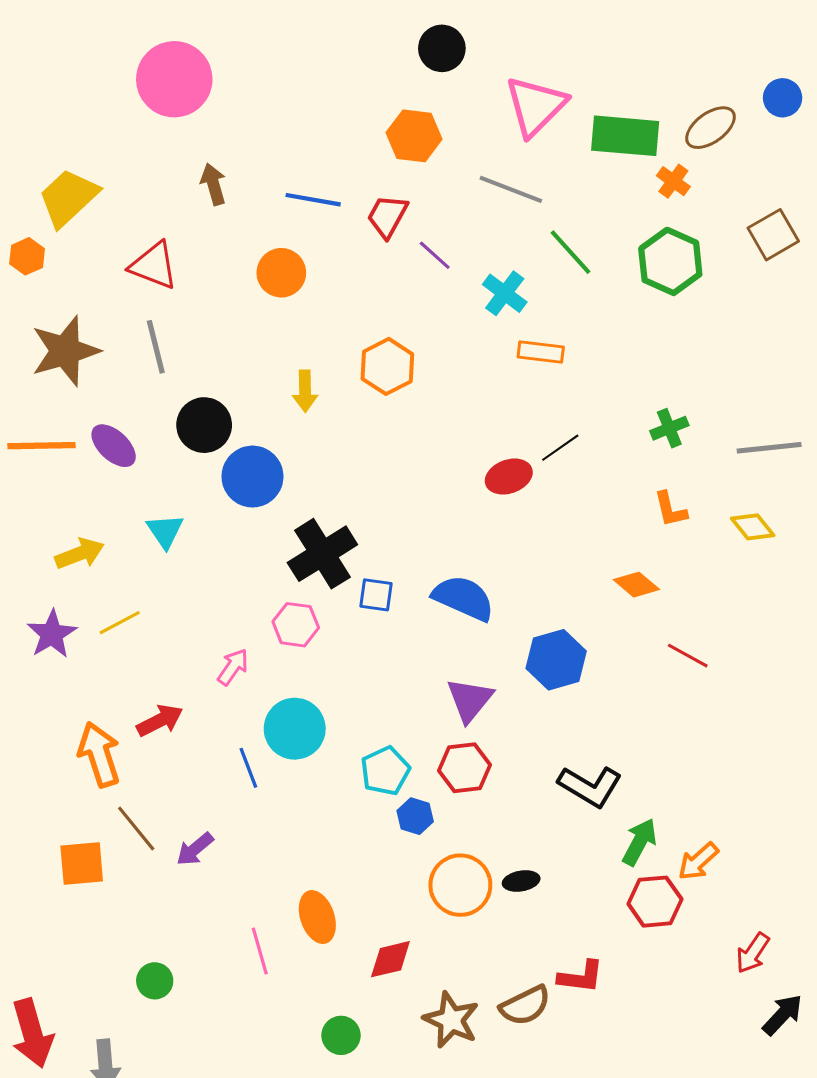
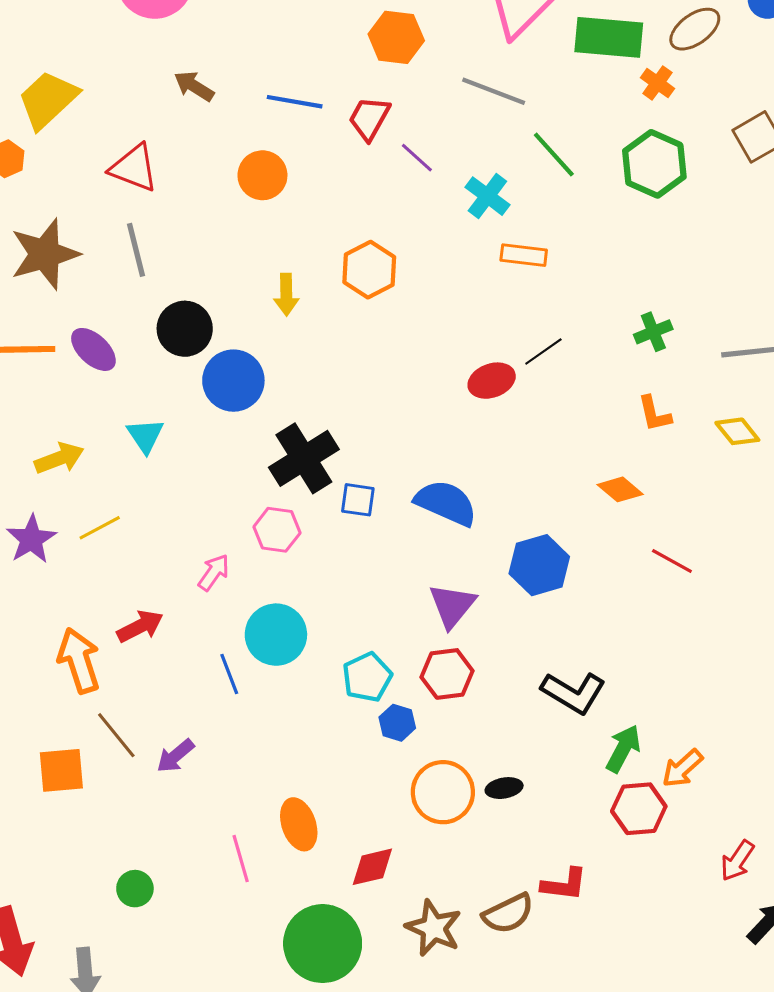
brown arrow: (213, 184) -> (194, 86), turned -42
green circle: (341, 1035) -> (323, 944), size x2.0

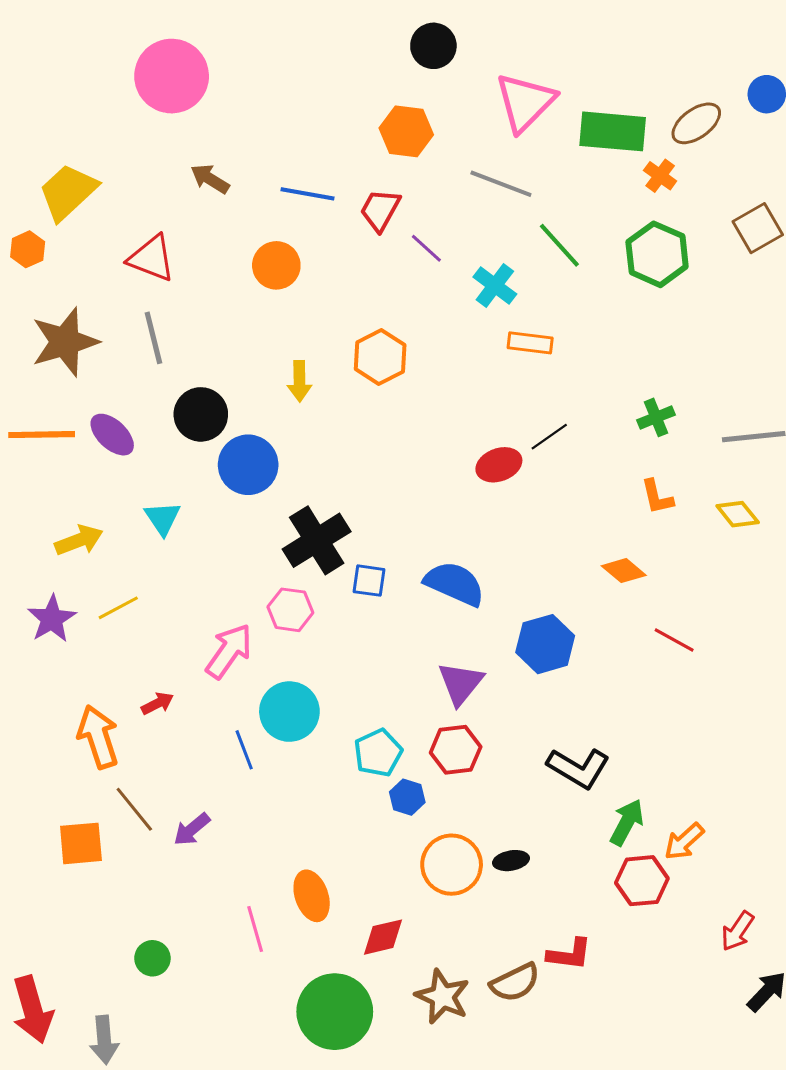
pink arrow: (214, 572) -> (229, 651), size x1.5
red arrow: (140, 626) -> (157, 703), size x0.7

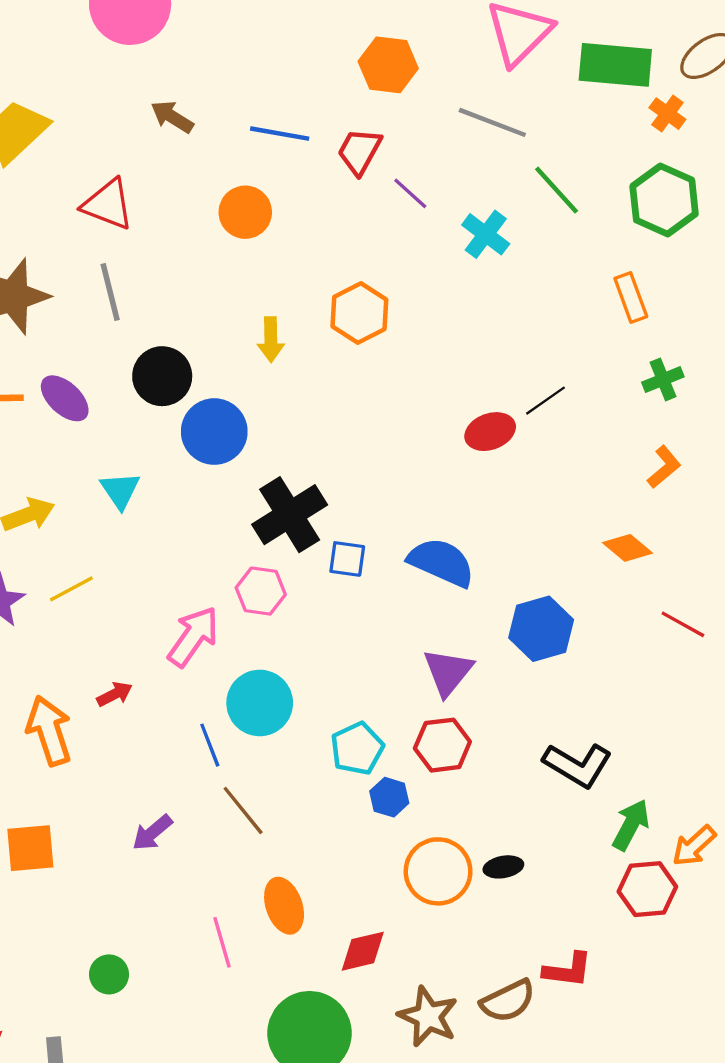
orange rectangle: (530, 343) -> (631, 297), moved, turned 63
orange L-shape: (657, 497) -> (664, 467), turned -117
brown line: (134, 809) -> (243, 810), moved

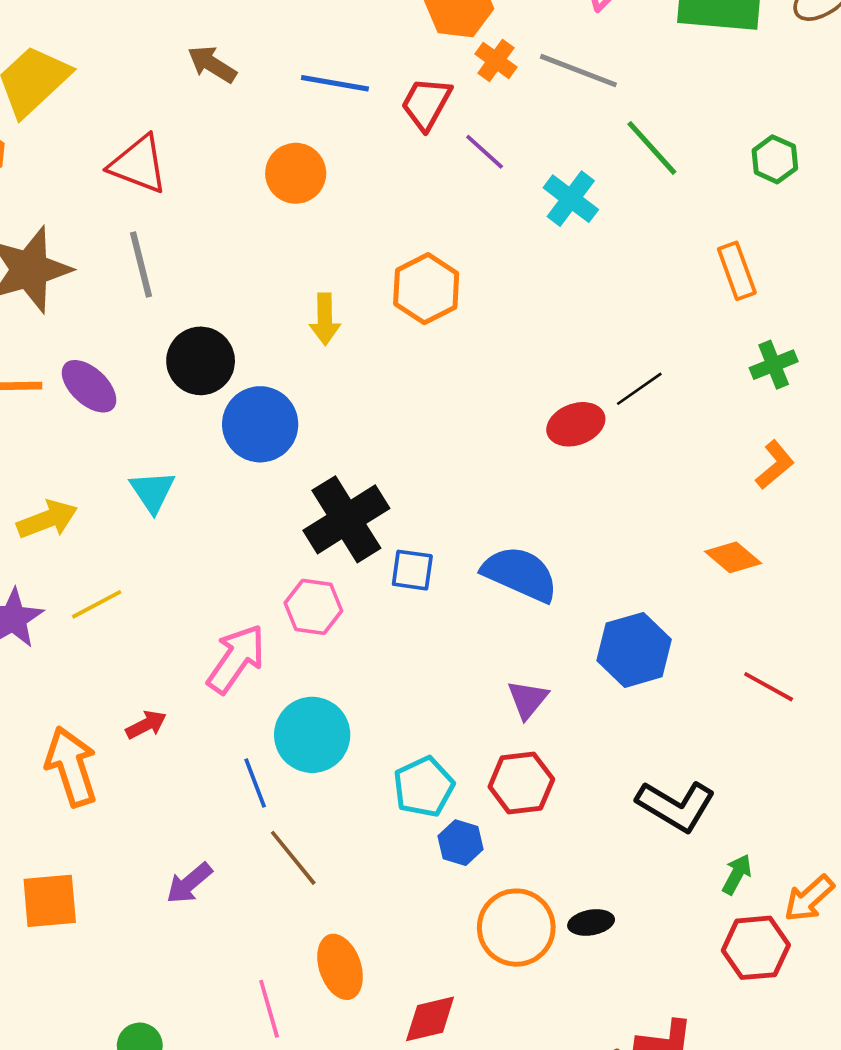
orange cross: (667, 114) -> (496, 60), moved
green hexagon: (664, 200) -> (775, 159), size x0.6
red line: (683, 624) -> (769, 687), moved
purple triangle: (448, 672) -> (528, 699), size x0.7
green arrow: (631, 825) -> (737, 874), size x0.7

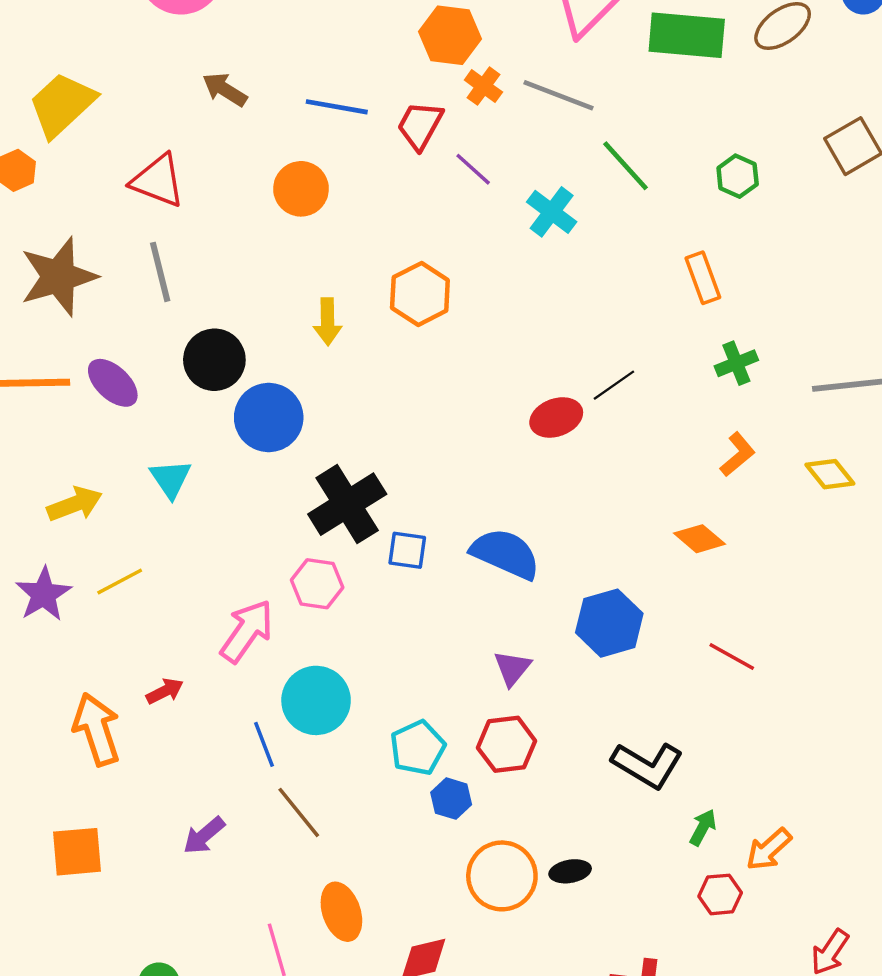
red hexagon: (756, 948) -> (720, 894), size x0.7

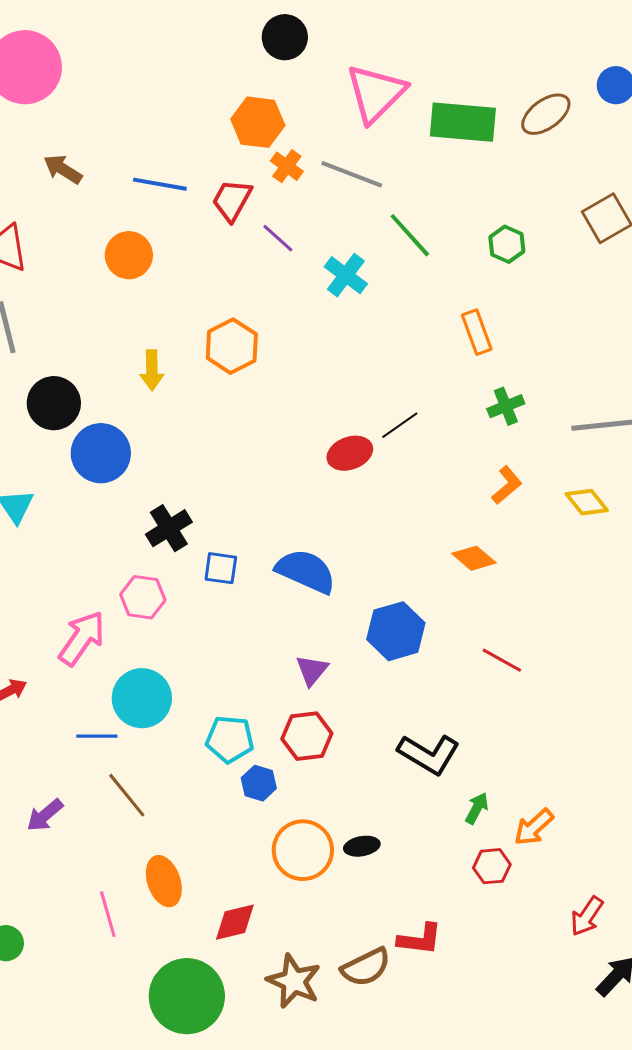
black cross: (347, 504) -> (169, 528), size x0.7
blue line: (264, 744) -> (97, 736), turned -69
cyan pentagon: (418, 748) -> (230, 739), turned 30

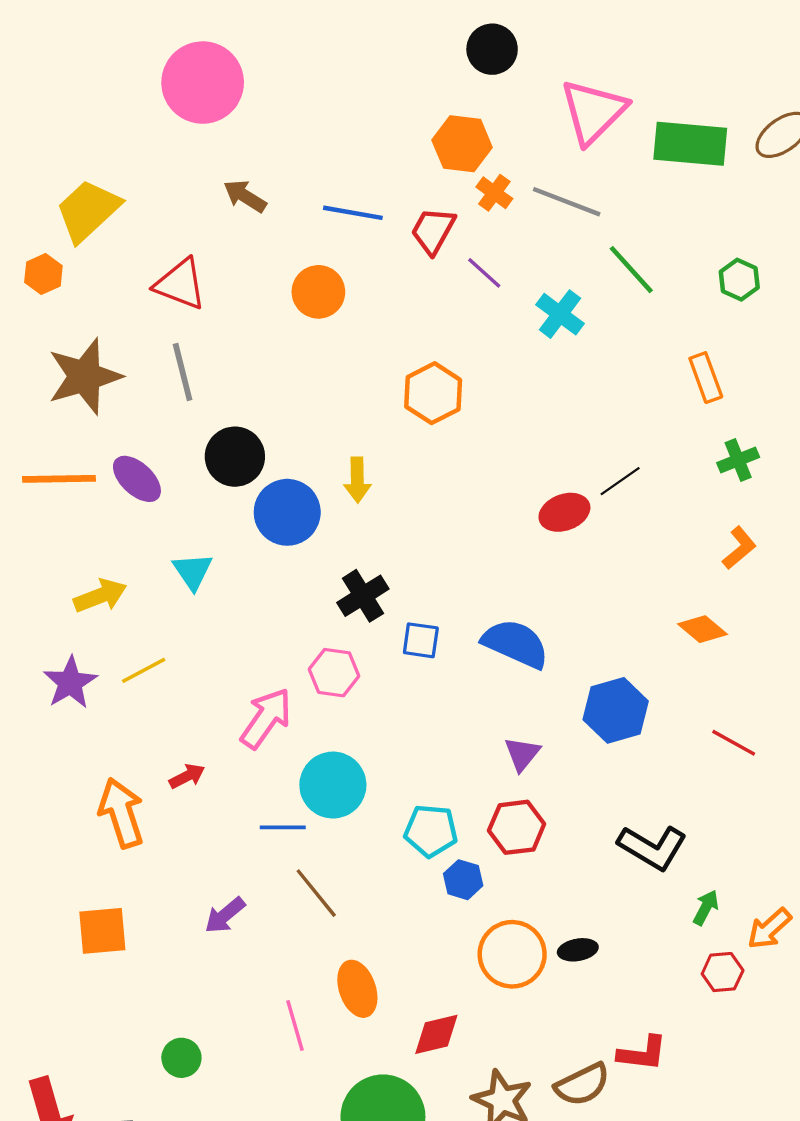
yellow arrow: (152, 370) -> (357, 480), moved

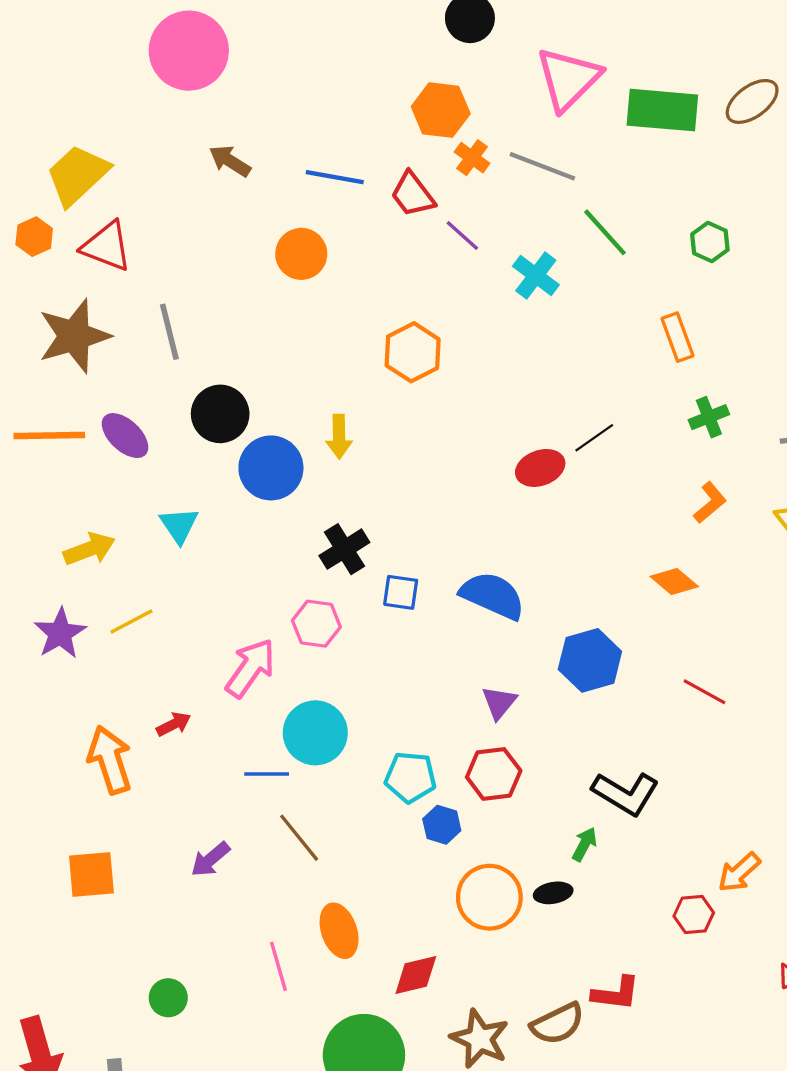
red trapezoid: (433, 231) -> (413, 194), turned -66
red triangle: (180, 284) -> (107, 246), moved
green arrow: (706, 908) -> (585, 844), moved

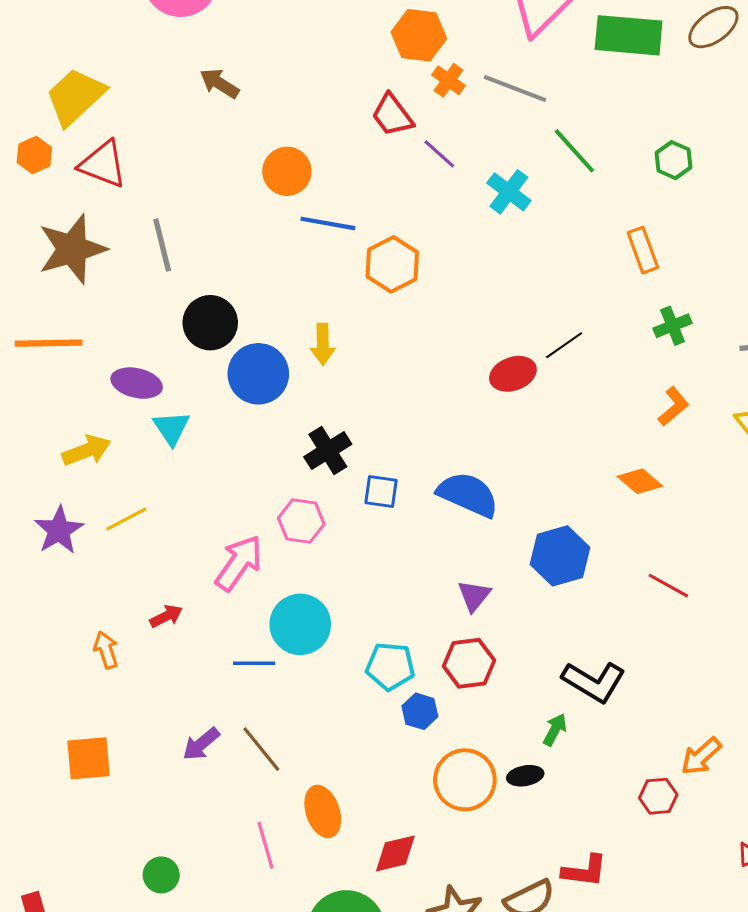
blue line: (335, 177) -> (328, 223), moved
purple ellipse: (125, 436) -> (137, 383), moved, turned -30
orange arrow: (110, 760) -> (106, 650), size x0.6
brown line: (299, 838) -> (261, 749), moved

